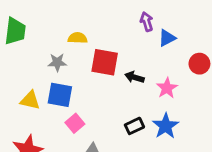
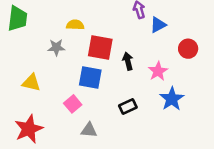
black arrow: (134, 77) -> (128, 61), turned 60
blue square: (60, 95) -> (90, 78), moved
blue star: (166, 126) -> (172, 99), moved

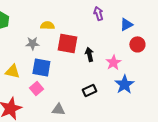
blue triangle: (158, 25) -> (126, 24), moved
blue square: (90, 78) -> (41, 67), moved
pink square: (73, 104) -> (36, 88), moved

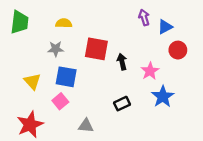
purple arrow: (98, 13) -> (144, 17), moved
yellow semicircle: (47, 25) -> (64, 23), moved
yellow triangle: (12, 71) -> (32, 81), turned 35

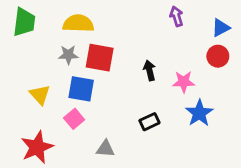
yellow semicircle: (64, 23) -> (78, 23), size x1.5
blue triangle: (165, 27) -> (221, 28), moved
red square: (96, 49) -> (100, 58), moved
pink star: (150, 71) -> (184, 82), turned 30

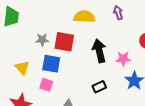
yellow semicircle: (78, 23) -> (84, 17), moved
black arrow: (149, 70) -> (99, 51), size x1.6
pink square: (74, 119) -> (46, 85), turned -32

